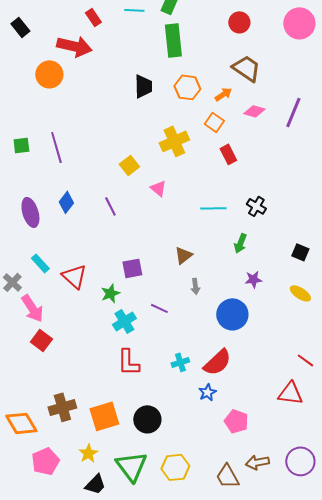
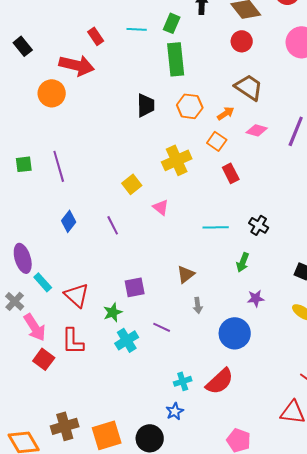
purple ellipse: (30, 212) -> (23, 258), moved
red L-shape: (128, 362) -> (73, 341), moved
blue star: (207, 392) -> (175, 411), moved

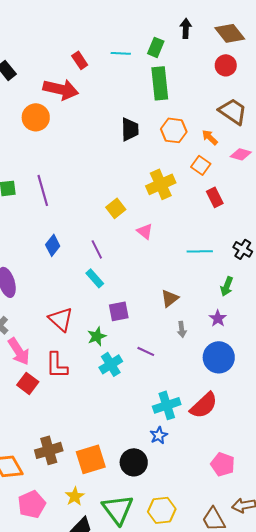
orange arrow: (226, 113) -> (210, 137), turned -102
cyan rectangle: (43, 282) -> (95, 278), moved
purple star: (256, 298) -> (218, 318), moved, turned -30
cyan cross: (183, 381) -> (167, 405), size x1.5

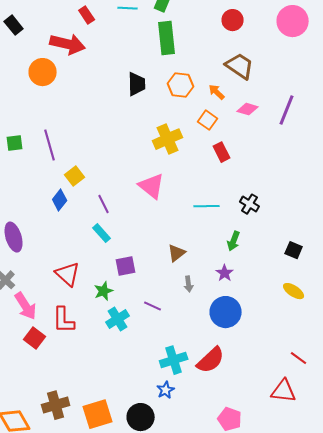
yellow square: (116, 208) -> (75, 176), moved
pink triangle: (145, 231) -> (152, 186), size x1.6

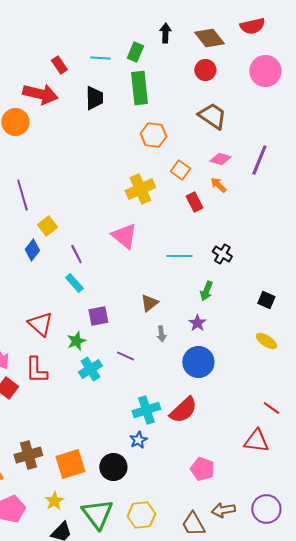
black trapezoid: (137, 84) -> (94, 98), moved
orange arrow: (217, 92) -> (218, 185), moved

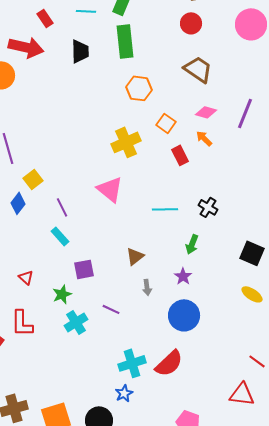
black square: (266, 300) -> (252, 253), size x1.4
red triangle: (40, 324) -> (26, 277), size x0.6

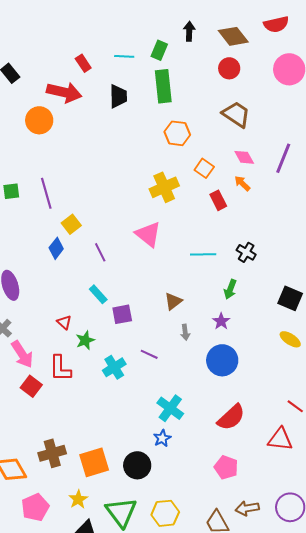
pink diamond: (206, 112) -> (244, 157), turned 45
cyan rectangle: (60, 236) -> (98, 294), moved
green star: (62, 294) -> (85, 340), moved
cyan cross: (132, 363) -> (170, 408), turned -36
red semicircle: (169, 363) -> (231, 417), moved

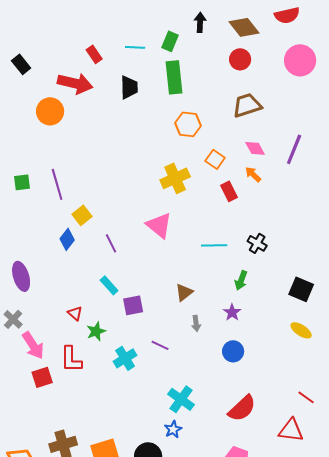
brown trapezoid: (236, 114) -> (247, 105), turned -52
blue circle: (222, 360) -> (233, 351), size x0.7
red square: (31, 386) -> (42, 377), turned 35

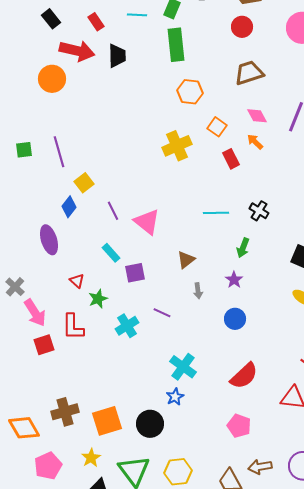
black rectangle: (21, 64) -> (51, 19), moved
black trapezoid: (129, 87) -> (117, 56), moved
pink triangle: (159, 225) -> (147, 222), moved
purple ellipse: (21, 276) -> (49, 240), moved

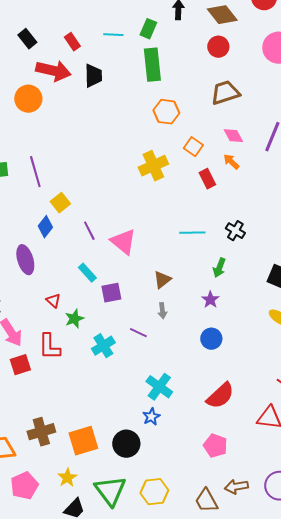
gray arrow: (198, 291) -> (162, 311), moved

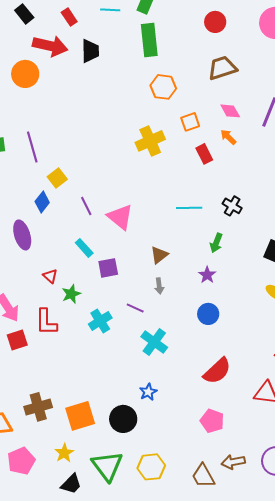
orange square: (193, 147) -> (190, 122), turned 36
cyan cross: (159, 387) -> (154, 342), moved

